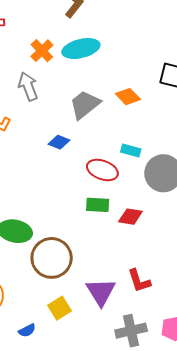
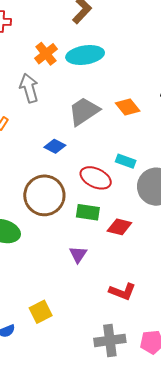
brown circle: (52, 258) -> (44, 195), moved
red L-shape: (139, 281) -> (122, 292), turned -56
purple triangle: (101, 292) -> (78, 254), moved, size x0.6

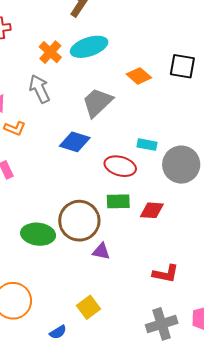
orange diamond: (128, 107) -> (139, 76), moved
blue diamond: (55, 146) -> (75, 142), size x1.4
brown circle: (44, 195) -> (79, 221), moved
purple triangle: (78, 254) -> (101, 251), moved, turned -42

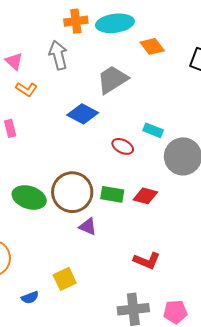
orange cross: (50, 52) -> (76, 21), turned 30
orange diamond: (139, 76) -> (152, 46), moved
red ellipse: (120, 166) -> (123, 146), size x0.7
green rectangle: (118, 201) -> (112, 194), moved

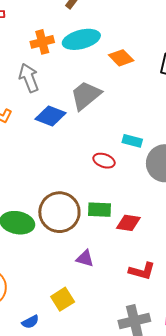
blue diamond: (83, 114) -> (50, 116), moved
red diamond: (145, 196) -> (128, 223), moved
purple triangle: (88, 227) -> (85, 258), moved

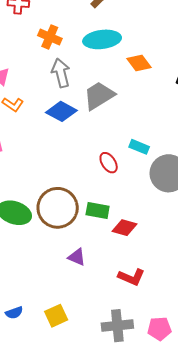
orange cross: (42, 42) -> (50, 37), moved, turned 30
gray arrow: (29, 78) -> (61, 73), moved
red ellipse: (104, 161) -> (109, 163), turned 30
yellow square: (63, 299) -> (56, 316), moved

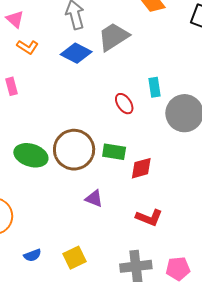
cyan rectangle: (139, 147) -> (154, 87), turned 60
red diamond: (124, 228) -> (141, 168), turned -30

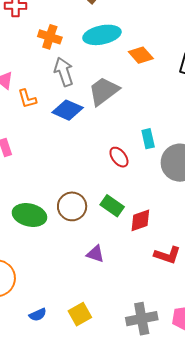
orange L-shape: (28, 47) -> (27, 99), moved, turned 45
brown circle: (74, 150) -> (72, 206), size x0.7
green rectangle: (114, 152) -> (112, 206), turned 30
red L-shape: (149, 218) -> (167, 255), moved

